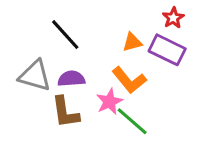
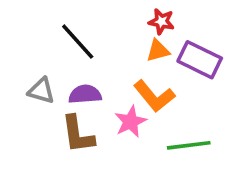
red star: (173, 18) -> (161, 22), moved, turned -30
gray triangle: (35, 76) -> (41, 91), size x0.7
green line: (132, 121) -> (189, 145), moved, turned -48

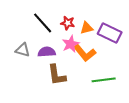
red star: (161, 22) -> (68, 23), moved
pink star: (131, 122) -> (71, 44), moved
brown L-shape: (78, 134) -> (57, 75), moved

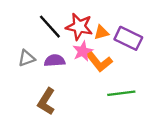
red star: (68, 23) -> (79, 27), size x1.6
gray triangle: (23, 50) -> (27, 58), turned -35
brown L-shape: (57, 75) -> (46, 101), moved, turned 40

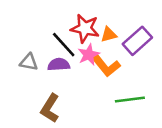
black line: (50, 27) -> (64, 45), moved
purple rectangle: (128, 38) -> (137, 41), turned -68
gray triangle: (27, 58) -> (29, 62), turned 30

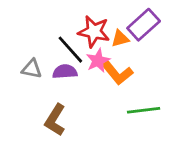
purple rectangle: (137, 41) -> (144, 25), moved

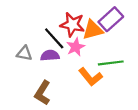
orange triangle: (120, 38) -> (93, 30), size x1.5
orange L-shape: (117, 73) -> (91, 77), moved
green line: (144, 110) -> (111, 63), moved

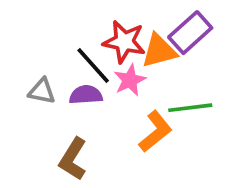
orange L-shape: (91, 77) -> (155, 131), turned -90

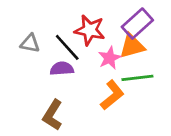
orange triangle: (159, 51) -> (132, 46), moved
pink star: (130, 80) -> (110, 58), moved
gray triangle: (42, 91) -> (30, 43), moved

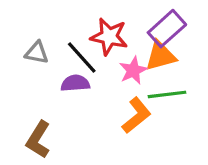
brown L-shape: (53, 115) -> (38, 140), moved

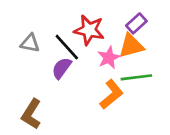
purple rectangle: (167, 29) -> (136, 23), size x0.7
purple semicircle: (75, 83) -> (62, 68), turned -50

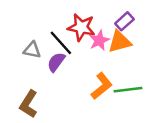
gray triangle: (30, 43) -> (32, 50), moved
pink star: (109, 58) -> (99, 40), moved
green line: (136, 77) -> (128, 90), moved

